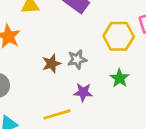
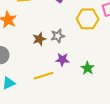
green star: (120, 78) -> (88, 68), moved

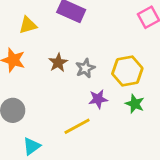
yellow hexagon: (88, 19) -> (127, 71), moved
brown star: (39, 39) -> (58, 63), moved

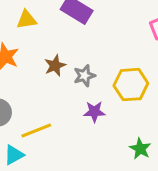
green star: (135, 104) -> (140, 149), moved
yellow line: (77, 126) -> (36, 131), moved

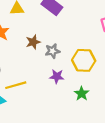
green star: (140, 149) -> (82, 94), moved

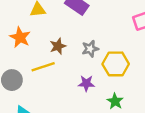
gray star: (52, 51) -> (90, 49), moved
yellow line: (16, 85) -> (43, 67), moved

